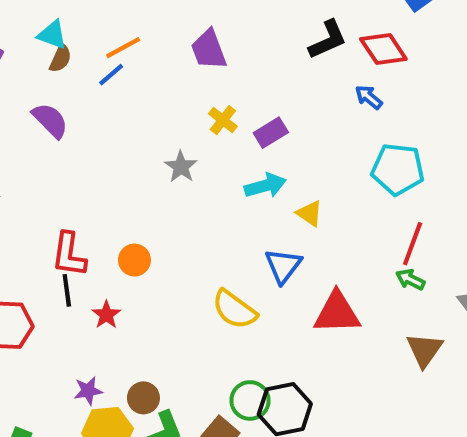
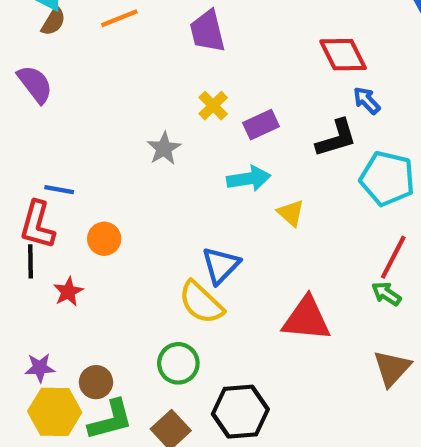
black L-shape: (328, 40) -> (336, 138), moved
red diamond: (383, 49) -> (343, 55), moved
blue line: (111, 75) -> (59, 190), moved, turned 44
blue triangle: (283, 266) -> (221, 265), moved
green circle: (250, 400) -> (178, 363), moved

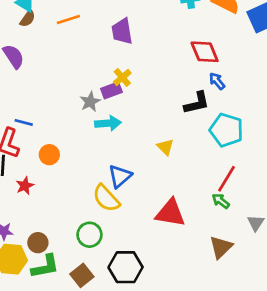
purple rectangle: (261, 125) -> (111, 90), moved
cyan arrow: (249, 179) -> (108, 123), moved

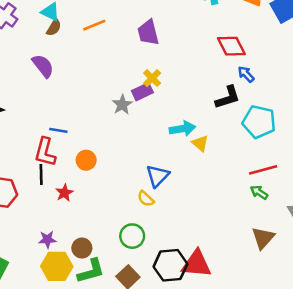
cyan arrow: (108, 123) -> (182, 129), moved
red line: (227, 179) -> (263, 170), turned 48
yellow semicircle: (106, 198) -> (146, 199), size x0.6
red triangle: (170, 213) -> (196, 264), moved

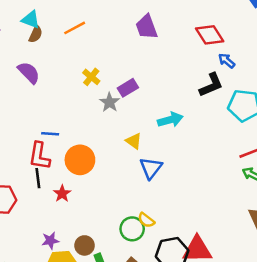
purple trapezoid: (148, 33) -> (147, 27), moved
yellow cross: (152, 78) -> (91, 77), moved
yellow triangle: (200, 143) -> (134, 141), moved
orange circle: (86, 160) -> (80, 160), size x1.5
yellow semicircle: (146, 199) -> (146, 220), moved

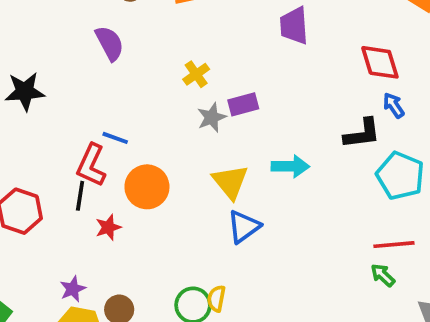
yellow triangle: (134, 141) -> (230, 182), size x1.5
yellow semicircle: (146, 220) -> (216, 299), turned 48
purple star: (50, 241) -> (73, 289), turned -30

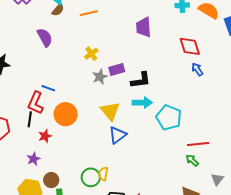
black L-shape: (362, 134) -> (141, 80), moved
cyan pentagon: (400, 176) -> (169, 118), moved
purple star: (73, 289) -> (33, 159), moved

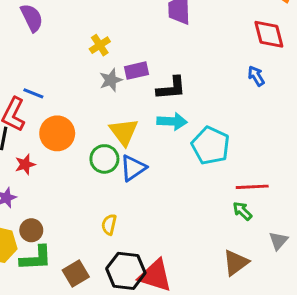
red diamond: (190, 46) -> (269, 34), moved
green circle: (91, 177) -> (104, 159), moved

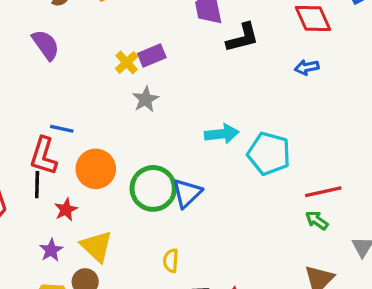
purple rectangle: (136, 71) -> (152, 56), moved
blue arrow: (256, 76) -> (307, 67), turned -60
black L-shape: (171, 88) -> (243, 38), moved
yellow triangle: (124, 132) -> (97, 246), moved
green circle: (104, 159) -> (153, 188), size x1.4

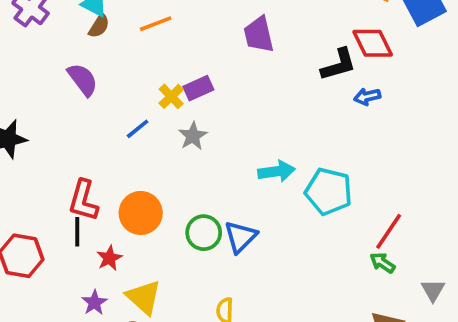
black L-shape: (243, 38) -> (339, 65), moved
blue line: (62, 129) -> (138, 129), moved, turned -50
green circle: (153, 188) -> (204, 233), size x0.7
red line: (323, 192) -> (389, 231), turned -42

